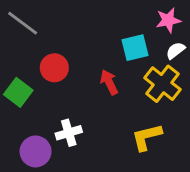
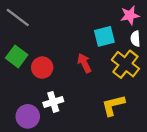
white semicircle: (175, 50) -> (135, 39), turned -56
red circle: (54, 68) -> (42, 68), moved
green square: (18, 92) -> (17, 56), moved

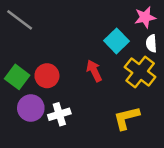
cyan square: (104, 36) -> (117, 41), turned -30
green square: (17, 56) -> (17, 77), moved
purple circle: (28, 116) -> (31, 108), moved

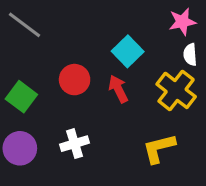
cyan square: (117, 41) -> (128, 51), moved
red circle: (47, 76) -> (75, 80), moved
purple circle: (31, 108) -> (20, 148), moved

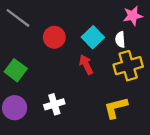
white semicircle: (190, 55) -> (120, 40), moved
red circle: (75, 80) -> (54, 37), moved
yellow cross: (176, 90) -> (128, 66), turned 36

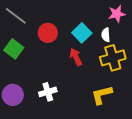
green square: (16, 70) -> (14, 49), moved

